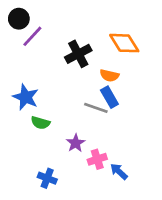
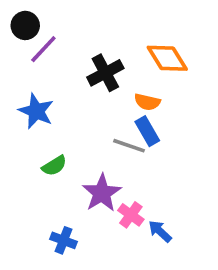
blue star: (26, 97) -> (36, 111), moved
green semicircle: (40, 123) -> (54, 166), turned -48
purple star: (76, 143) -> (102, 193), size x1.5
pink cross: (97, 159) -> (131, 215), turned -36

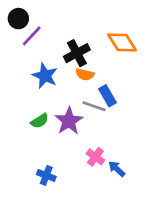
orange semicircle: (147, 102) -> (85, 74), moved
blue star: (36, 111) -> (45, 76), moved
purple star: (102, 193) -> (69, 121), moved

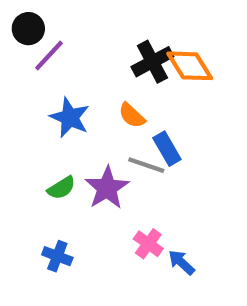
black cross: (77, 53) -> (152, 62), moved
orange semicircle: (85, 74) -> (132, 115), turned 30
blue cross: (46, 175) -> (57, 256), moved

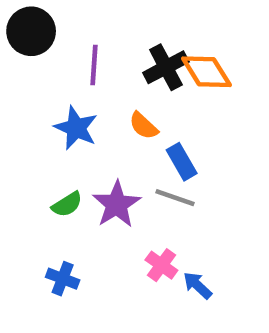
black circle: (28, 29) -> (31, 31), size x1.4
purple line: (49, 55) -> (94, 65), moved, turned -39
gray line: (146, 165) -> (175, 198), moved

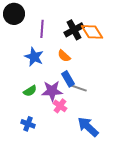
blue rectangle: (182, 162) -> (68, 79), moved
purple star: (117, 204) -> (52, 91), turned 30
pink cross: (161, 265) -> (60, 106), moved
blue arrow: (197, 285) -> (88, 127), size x1.6

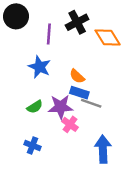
black cross: (74, 30) -> (77, 22), moved
orange semicircle: (64, 56) -> (77, 76), moved
blue rectangle: (68, 79) -> (79, 93), turned -42
blue arrow: (88, 127) -> (103, 149), turned 45

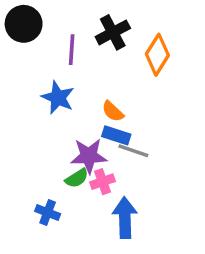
orange diamond: (108, 38) -> (157, 55), turned 64
green semicircle: (35, 107) -> (77, 178), moved
pink cross: (70, 124) -> (102, 182), turned 35
blue arrow: (103, 149) -> (125, 218), moved

